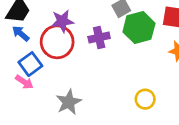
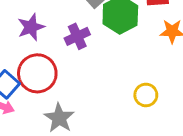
red circle: (57, 42) -> (37, 73), moved

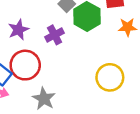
yellow circle: (146, 95) -> (110, 77), size x1.5

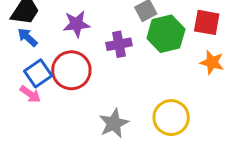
gray star: (44, 99) -> (114, 123), moved

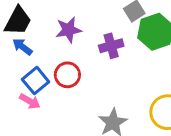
red circle: (71, 70) -> (67, 75), size x0.7

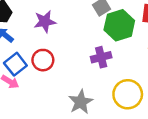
purple cross: (111, 46) -> (101, 57), moved

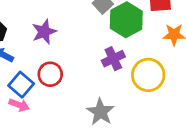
yellow circle: (128, 94) -> (148, 75), moved

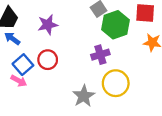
yellow circle: (148, 75) -> (116, 83), moved

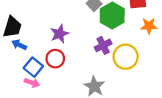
purple star: (48, 25) -> (60, 34), moved
yellow circle: (116, 83) -> (126, 57), moved

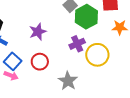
red circle: (55, 59) -> (40, 62), moved

